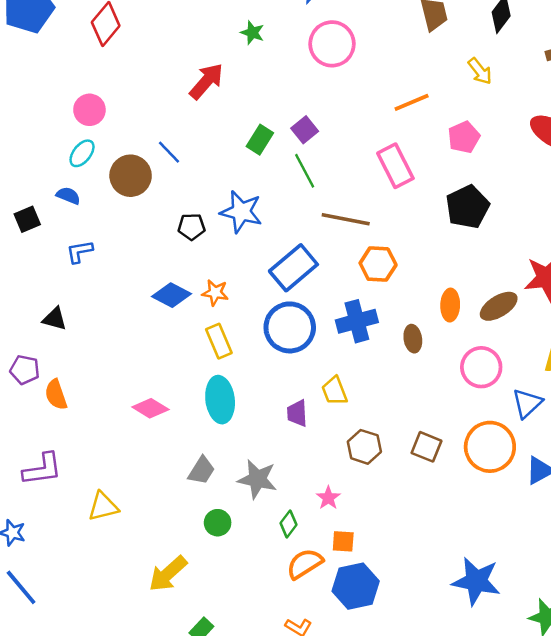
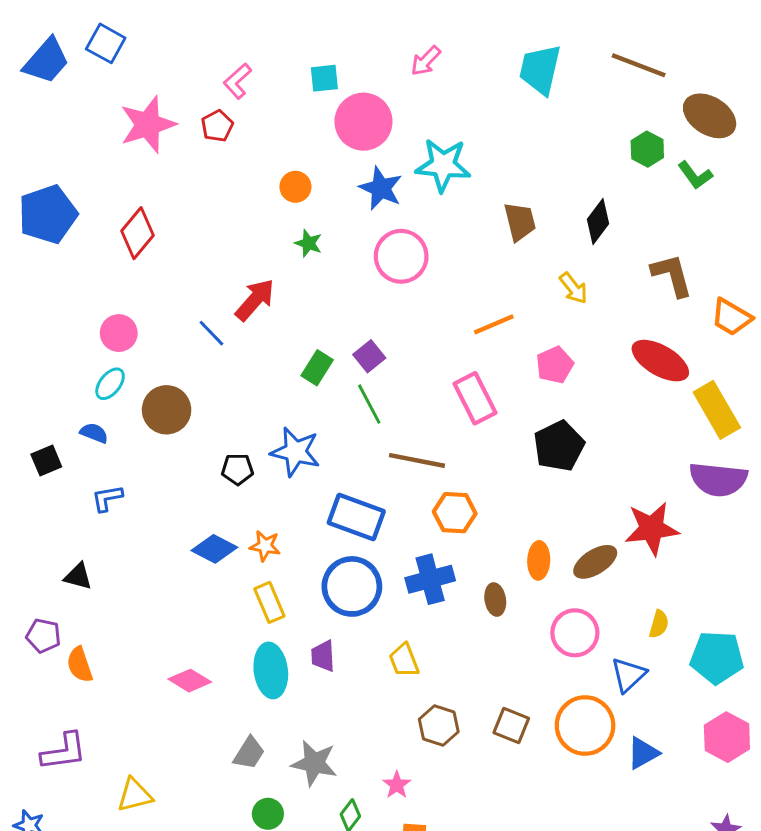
blue line: (169, 152) -> (211, 333), moved
blue rectangle: (293, 268) -> (356, 517), turned 60
purple trapezoid: (297, 413) -> (323, 656), moved

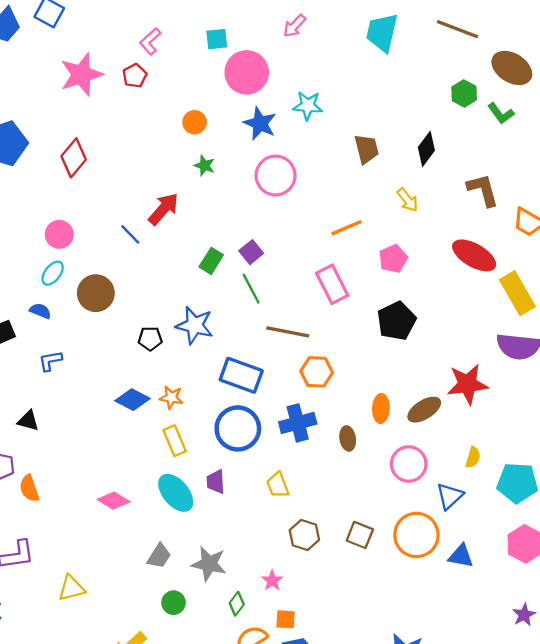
cyan star: (443, 165) -> (308, 106), size x0.7
cyan ellipse: (271, 670) -> (176, 493), turned -33
blue triangle: (643, 753) -> (461, 556), turned 40

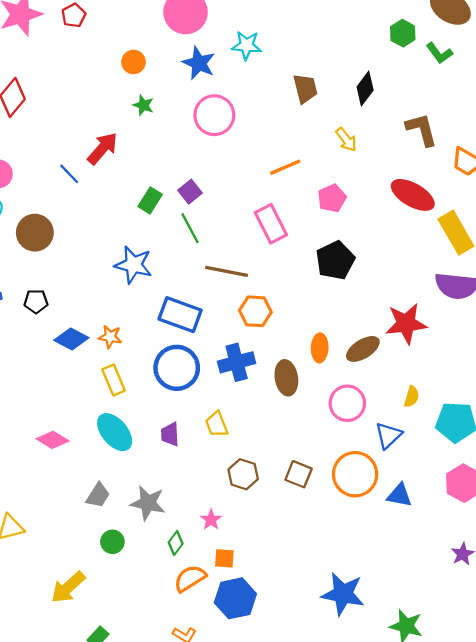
black pentagon: (150, 339) -> (36, 301), moved
brown ellipse: (348, 438) -> (286, 378), size x1.4
purple trapezoid: (216, 482) -> (170, 434), moved

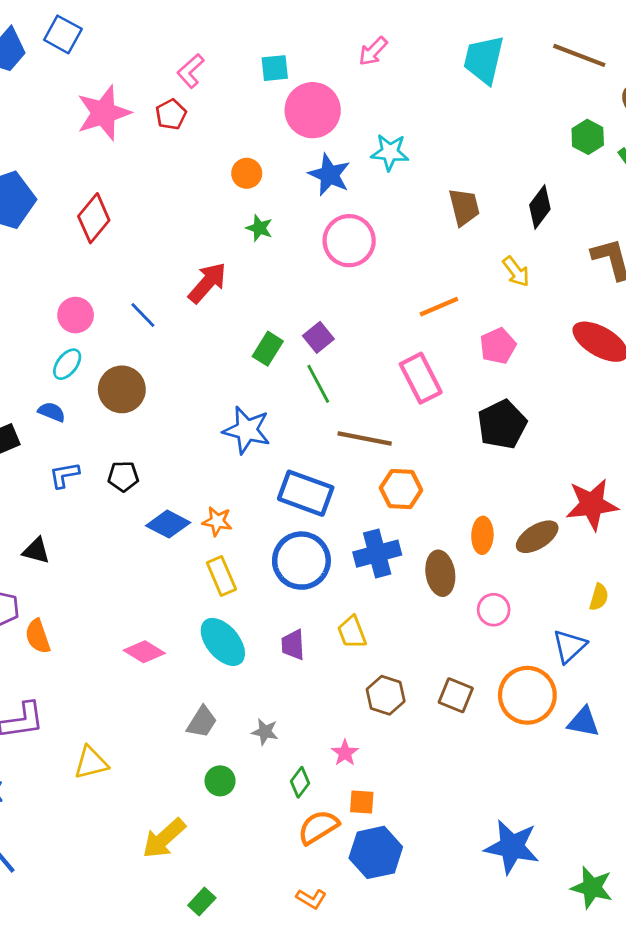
blue line: (69, 174) -> (143, 315), moved
pink circle: (347, 403) -> (494, 610), moved, size x0.7
gray star: (148, 503) -> (265, 732), size x0.6

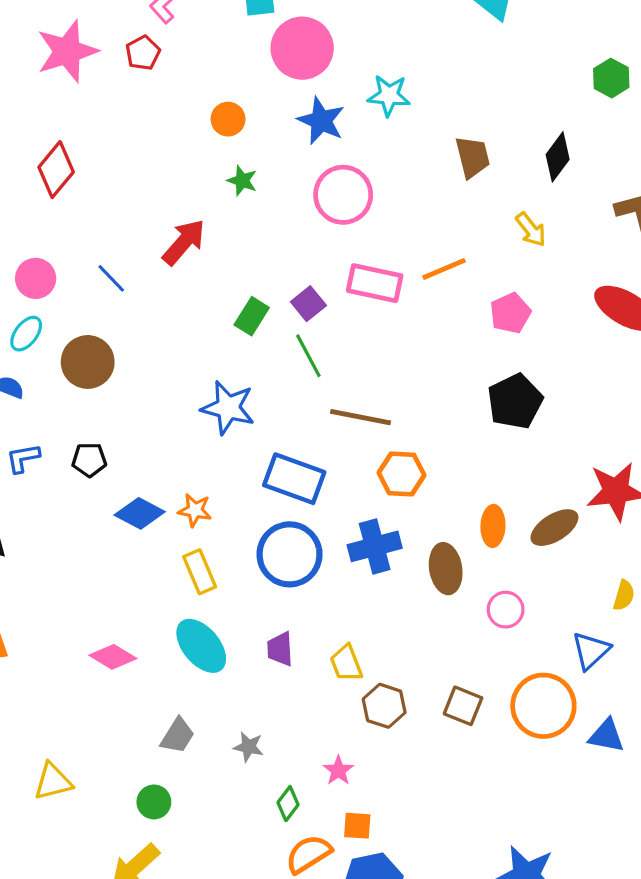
pink rectangle: (421, 378) -> (375, 283), moved, turned -51
yellow trapezoid: (352, 632) -> (346, 663), moved
green circle: (220, 781) -> (154, 802), moved

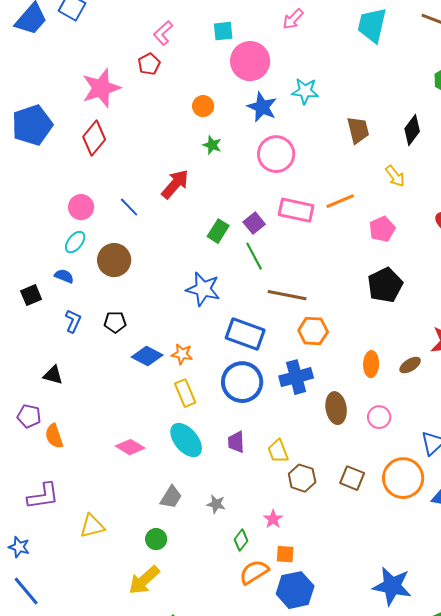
pink star: (67, 51) -> (101, 88), moved
blue L-shape: (23, 458) -> (73, 321), turned 125
brown ellipse: (554, 528) -> (410, 365), size x0.7
brown ellipse: (446, 569) -> (336, 408), moved

